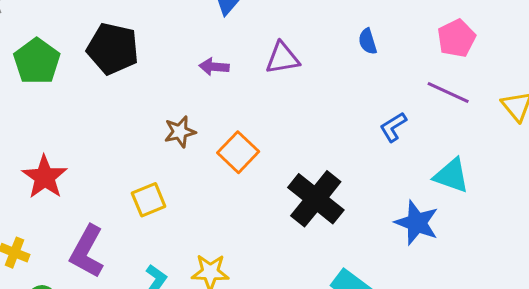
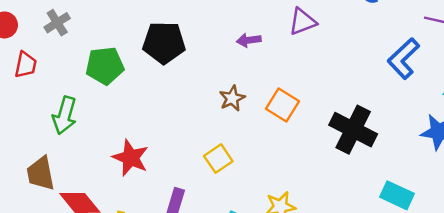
green pentagon: (37, 61) -> (105, 66), turned -30
blue L-shape: (393, 127) -> (403, 59), size x1.6

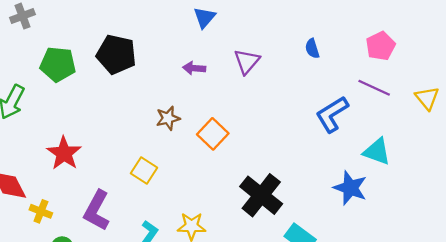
purple triangle: (303, 22) -> (247, 61), turned -40
black cross: (353, 130) -> (261, 195), moved
yellow square: (218, 159) -> (144, 171), turned -35

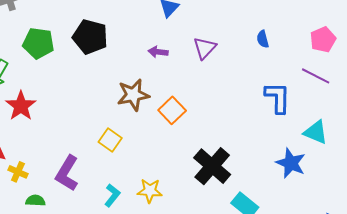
blue L-shape: (332, 114) -> (278, 98), turned 120
brown star: (168, 118) -> (133, 95), size x1.5
red star: (64, 153) -> (21, 106), moved

